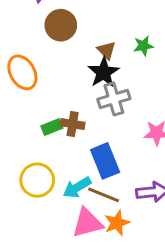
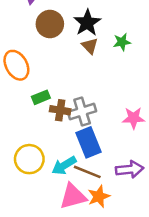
black star: (104, 72) -> (87, 23), moved
gray cross: (114, 99) -> (82, 111), moved
green rectangle: (52, 127) -> (41, 97), moved

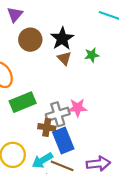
green rectangle: (41, 97) -> (23, 102), size x1.6
brown cross: (60, 110) -> (47, 127), moved
pink star: (134, 118) -> (77, 108), moved

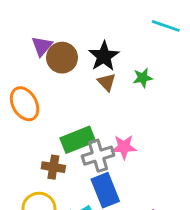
purple triangle: (15, 14) -> (42, 46), moved
green rectangle: (23, 102) -> (78, 140), moved
brown cross: (47, 127) -> (53, 167), moved

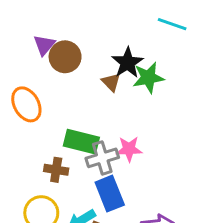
black star: (104, 56) -> (128, 63), moved
green star: (143, 78) -> (148, 78), size x1.5
green rectangle: (78, 140) -> (81, 142), turned 36

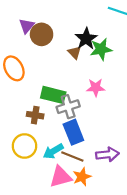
pink star: (129, 149) -> (96, 88), moved

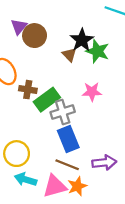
green star: (101, 49) -> (97, 51), turned 30
green rectangle: (53, 95) -> (47, 100), turned -50
brown cross: (35, 115) -> (28, 90), moved
cyan arrow: (53, 151) -> (26, 179), moved, turned 48

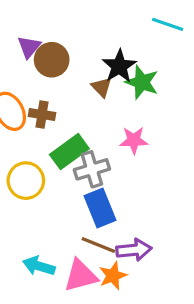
brown cross: (28, 90) -> (42, 115), moved
yellow circle: (17, 154) -> (26, 181), moved
purple arrow: (104, 163) -> (134, 250), moved

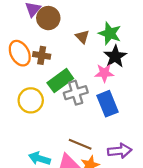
black star: (119, 66) -> (115, 56), moved
blue rectangle: (100, 208) -> (108, 104), moved
purple arrow: (134, 250) -> (120, 151), moved

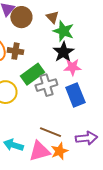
green star: (110, 33) -> (63, 31), moved
brown triangle: (82, 37) -> (52, 17), moved
black star: (115, 56) -> (63, 52), moved

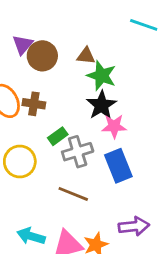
brown triangle: (52, 17) -> (86, 56), turned -40
green rectangle: (32, 74) -> (58, 136), size x0.6
brown line: (50, 132) -> (73, 194), moved

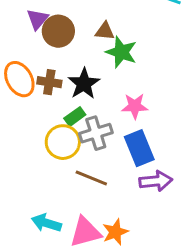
black star: (101, 105) -> (84, 84), moved
yellow circle: (20, 162) -> (63, 142), moved
purple arrow: (134, 226) -> (156, 181), moved

